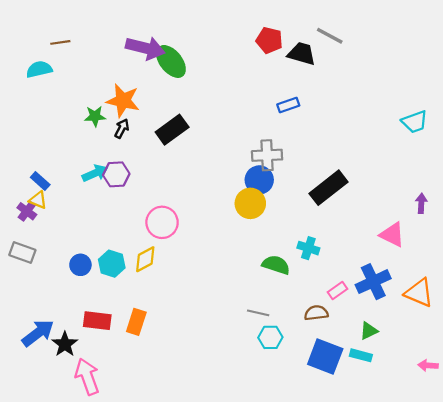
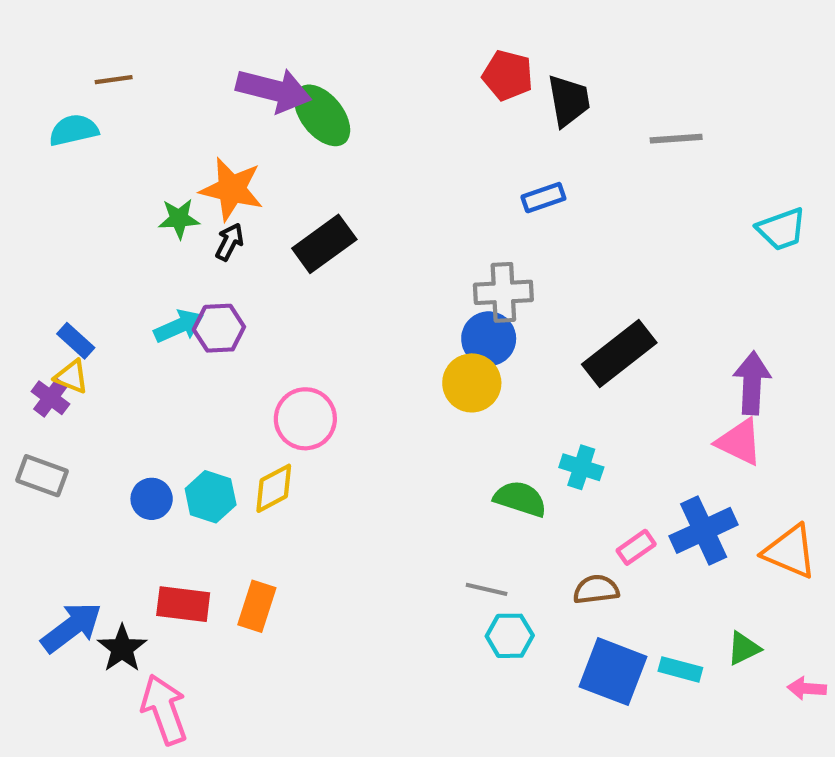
gray line: (330, 36) -> (676, 139), moved, turned -32
black trapezoid: (302, 54) -> (569, 101), turned 64
purple arrow: (421, 203) -> (752, 383), moved, size x1.6
green triangle: (369, 331) -> (744, 648), moved

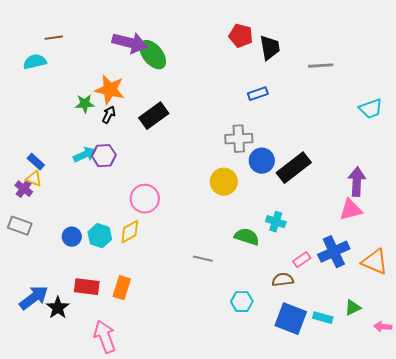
blue circle: (489, 339) -> (262, 161), moved
pink triangle: (739, 442) -> (351, 210), turned -40
gray line: (487, 589) -> (203, 259), moved
pink arrow: (164, 710) -> (105, 337), moved

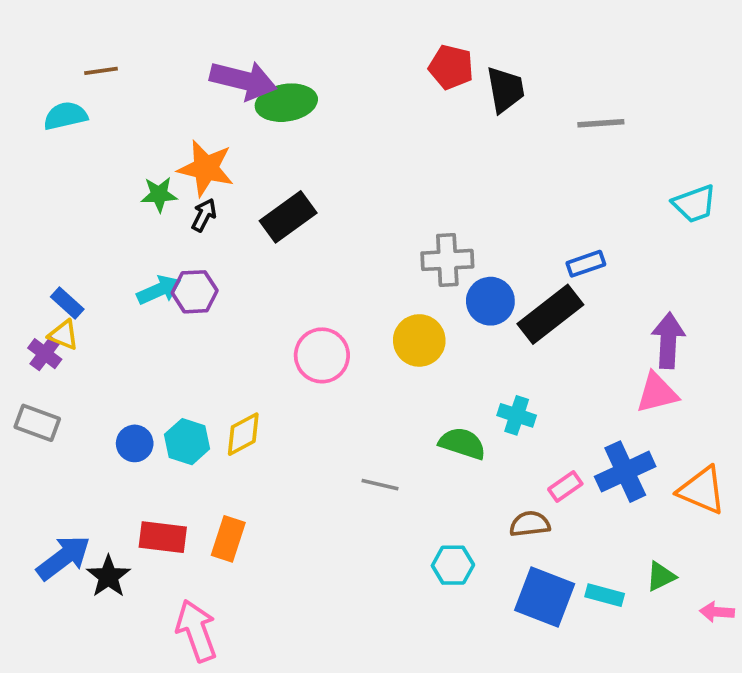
green ellipse: (153, 55) -> (286, 103), turned -60
blue rectangle: (258, 94) -> (586, 264), moved
pink circle: (145, 199) -> (322, 355), moved

